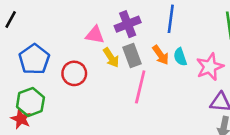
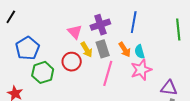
pink triangle: (95, 35) -> (75, 32), turned 35
pink star: (210, 67) -> (141, 70), moved
red circle: (74, 73) -> (72, 62), moved
green hexagon: (30, 102) -> (43, 72), moved

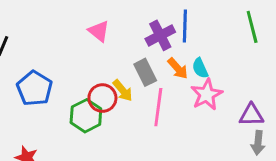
purple cross: (100, 25) -> (160, 35), moved
pink triangle: (75, 32) -> (99, 31), moved
yellow arrow: (87, 50) -> (123, 90), moved
green hexagon: (43, 72) -> (86, 116), moved

